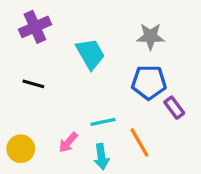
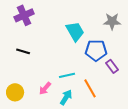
gray star: (150, 36) -> (112, 21), moved
cyan trapezoid: (90, 54) -> (75, 31), moved
cyan arrow: (101, 157) -> (66, 97), turned -140

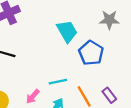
blue pentagon: (96, 50) -> (91, 53), turned 30
purple rectangle: (112, 66) -> (109, 95), moved

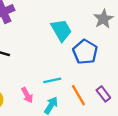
gray star: (109, 20) -> (103, 19), turned -30
pink arrow: (33, 96) -> (27, 95), turned -70

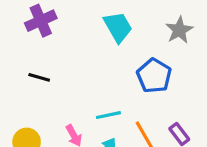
cyan trapezoid: (61, 30) -> (118, 27), moved

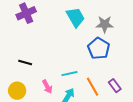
gray star: (179, 30) -> (105, 24), moved, turned 30
black line: (39, 77) -> (25, 62), moved

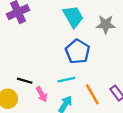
blue pentagon: (99, 48) -> (78, 51), moved
black line: (25, 62) -> (25, 81), moved

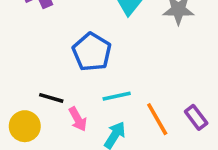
blue pentagon: (78, 51) -> (92, 52), moved

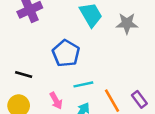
black line: (51, 98) -> (24, 74), moved

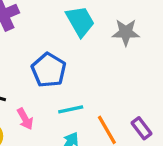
pink arrow: (56, 101) -> (25, 119), moved

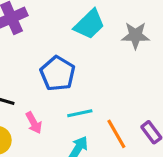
cyan trapezoid: (80, 21) -> (89, 24), turned 76

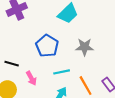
gray star: (135, 35) -> (85, 47), moved

